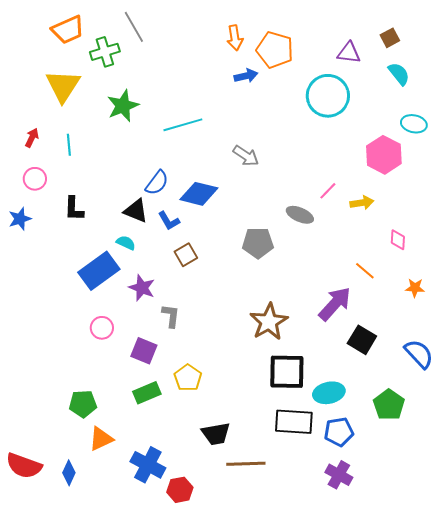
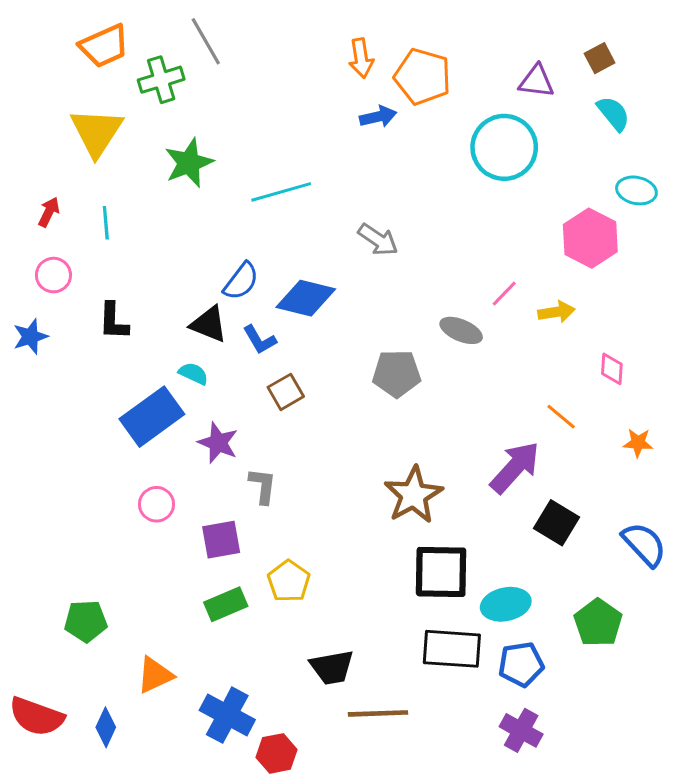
purple square: (144, 351) -> (221, 540), turned -32
green pentagon: (83, 404) -> (86, 621), moved

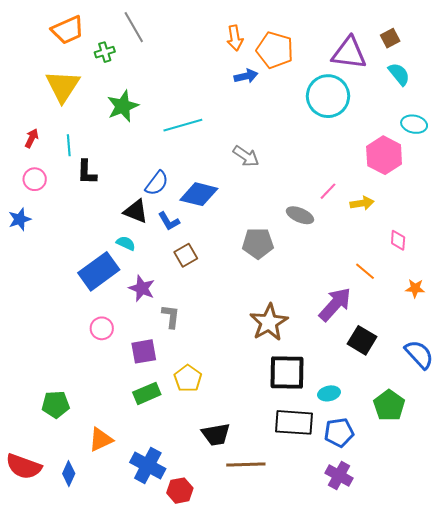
green cross: (161, 80) -> (105, 52), size x0.7
purple triangle: (536, 81) -> (349, 53), size x1.5
black L-shape: (113, 321) -> (87, 172), moved
cyan ellipse: (506, 604) -> (329, 393), size x0.7

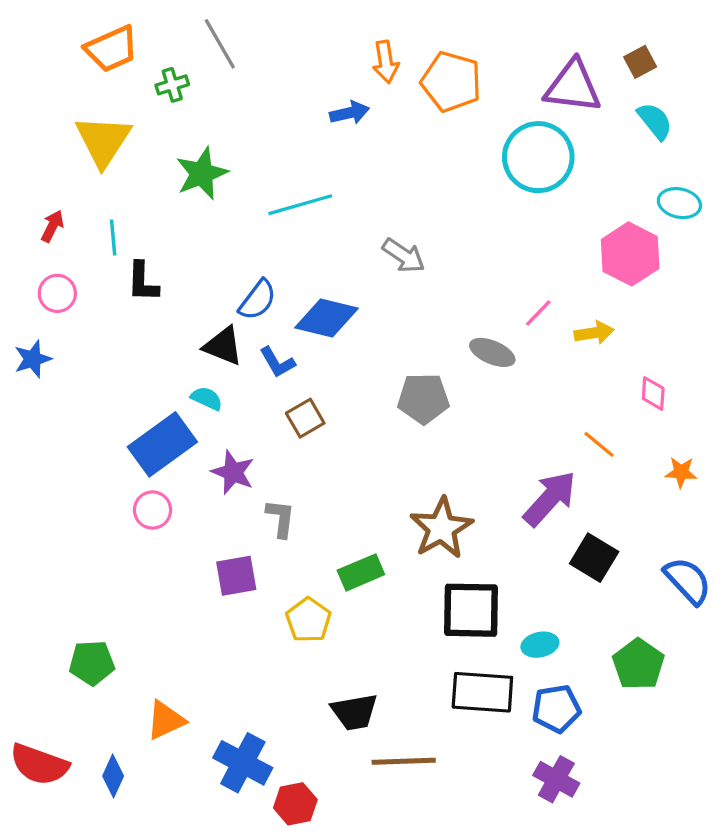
blue arrow: (246, 76) -> (349, 113), moved
pink circle: (102, 328) -> (153, 510), moved
green rectangle: (147, 393) -> (361, 572), moved

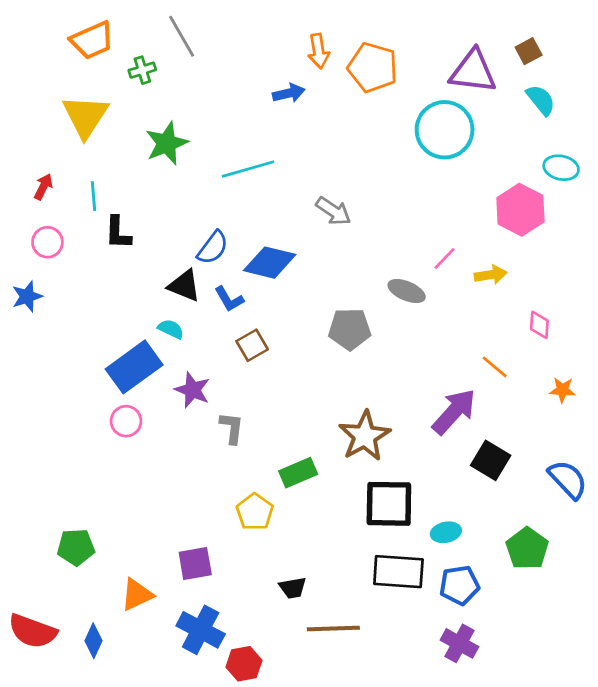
purple square: (236, 576) -> (195, 563), moved
black trapezoid: (354, 712) -> (293, 588), size x0.7

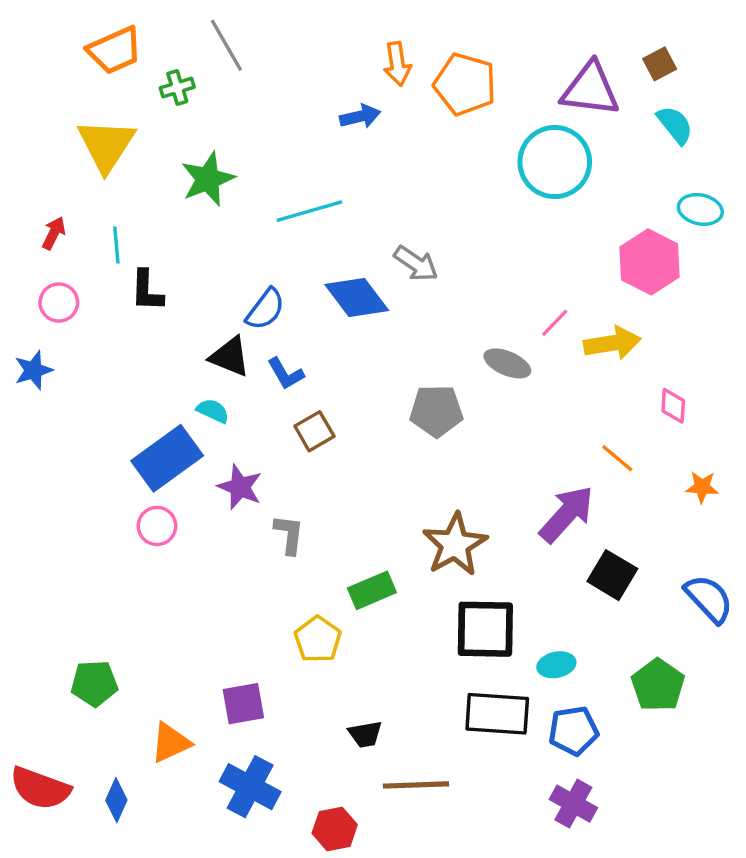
blue diamond: (270, 263) -> (357, 297), moved, turned 39
yellow arrow: (491, 275) -> (612, 343), size x1.4
red hexagon: (244, 664) -> (335, 829), moved

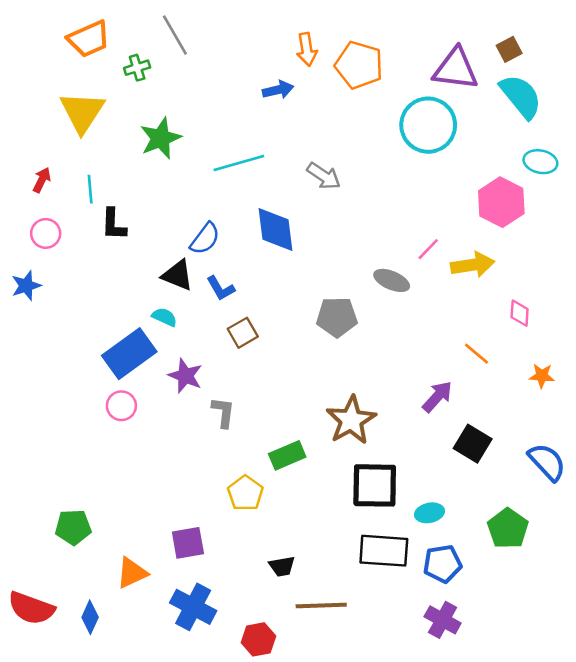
cyan semicircle: (675, 125) -> (521, 96), size x1.5
gray arrow: (416, 264) -> (324, 176), moved
blue diamond: (357, 297) -> (275, 230), turned 30
purple arrow: (567, 514) -> (437, 397), size x0.7

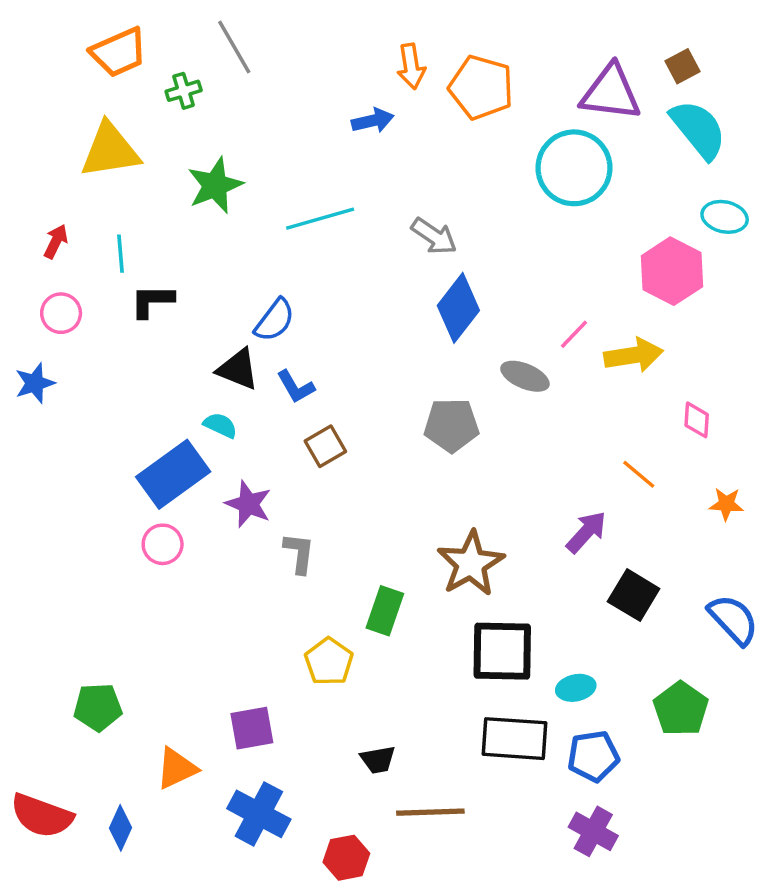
yellow triangle: (82, 112) -> (110, 150), turned 48
black L-shape: (114, 224) -> (152, 301), turned 88
blue diamond: (275, 230) -> (458, 308), moved, turned 45
green rectangle: (287, 455) -> (385, 611), turned -48

